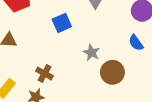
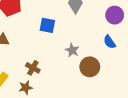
blue square: (62, 23) -> (47, 25), turned 35

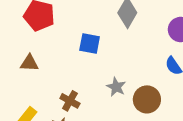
gray star: (72, 50) -> (116, 87), moved

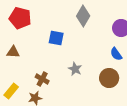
brown circle: (147, 99) -> (109, 78), moved

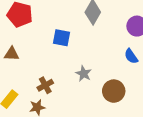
brown circle: (109, 78) -> (114, 91), moved
brown cross: (42, 79) -> (45, 85), turned 32

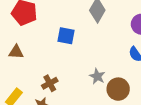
gray star: (84, 74) -> (97, 76), moved

